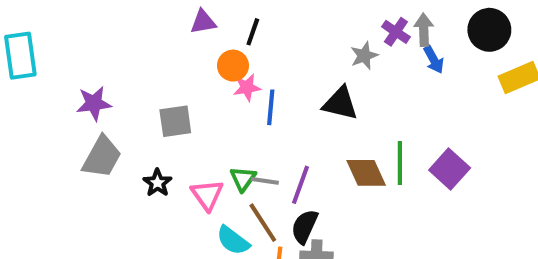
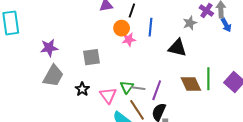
blue line: (271, 107) -> (151, 27), moved

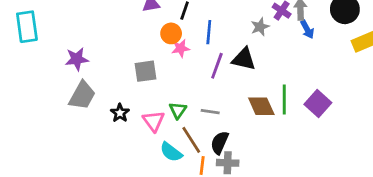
gray square: (92, 57) -> (145, 71), moved
gray line: (138, 88) -> (210, 112), moved
purple line: (157, 90) -> (217, 66), moved

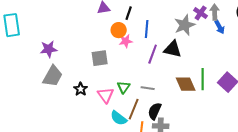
gray star: (260, 27) -> (185, 25), size x1.5
brown line: (191, 140) -> (134, 109), turned 55

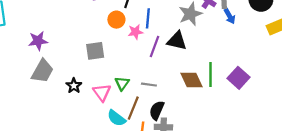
pink star: (126, 41) -> (135, 32), moved

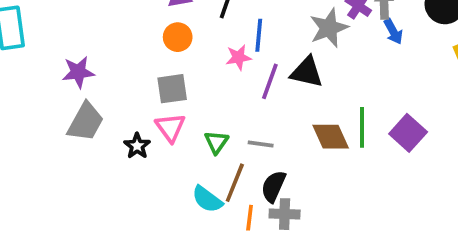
orange circle: (116, 20) -> (178, 37), moved
pink triangle: (102, 92) -> (170, 127), moved

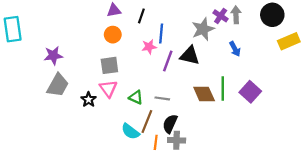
blue arrow: (393, 32) -> (235, 49), moved
green triangle: (216, 142) -> (136, 97), turned -40

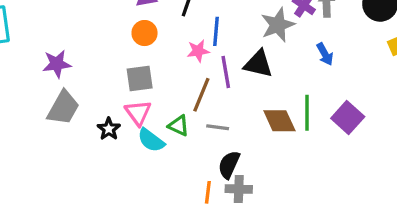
purple line: (168, 61) -> (226, 72), turned -30
brown line: (147, 122) -> (201, 95), moved
cyan semicircle: (130, 131) -> (151, 140), moved

